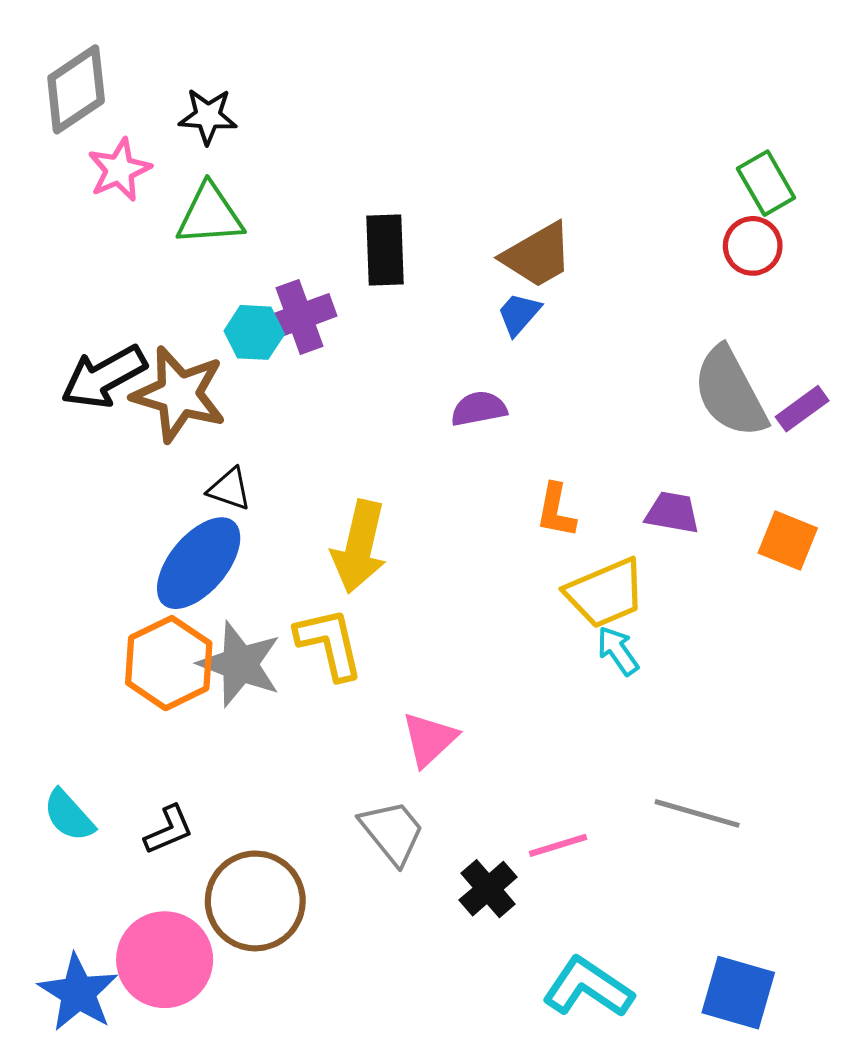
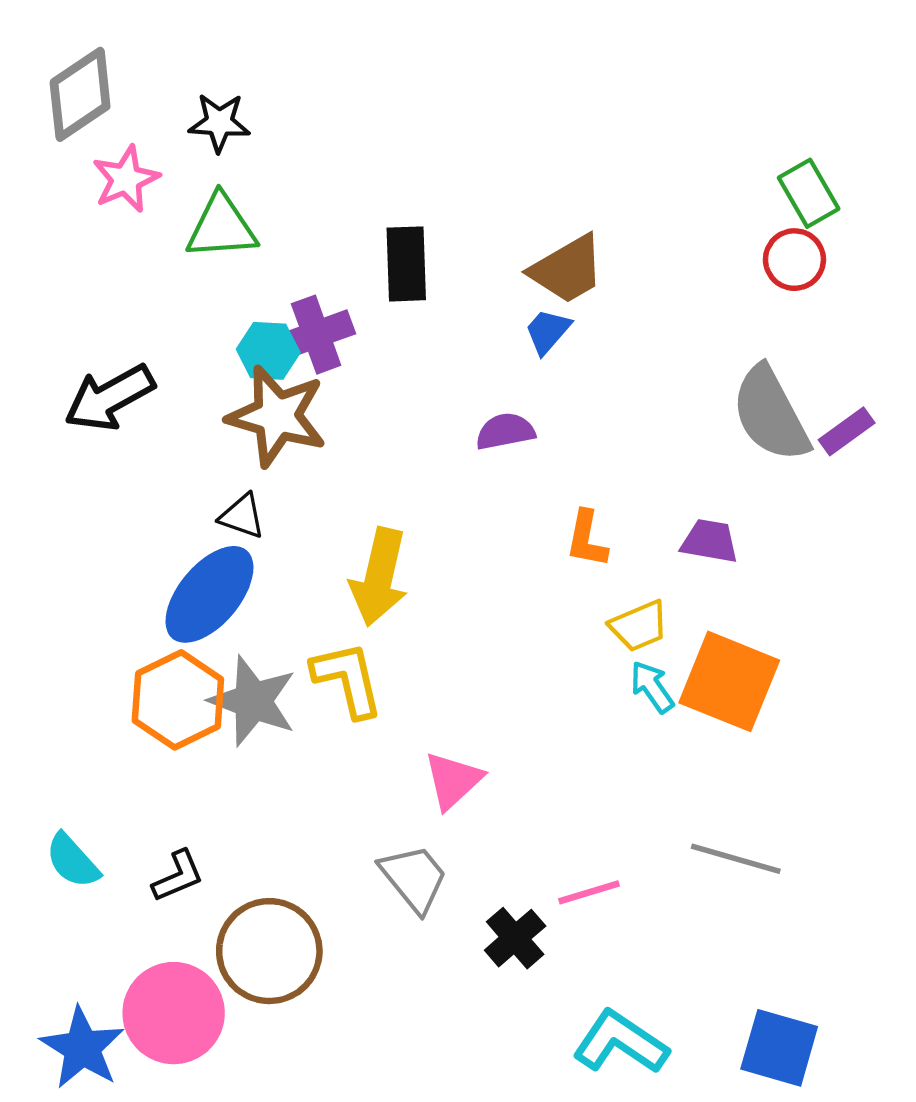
brown star: (179, 394) -> (277, 416), moved
orange square: (788, 540) -> (729, 681), moved, size x1.6
yellow trapezoid: (605, 593) -> (639, 626), size x0.7

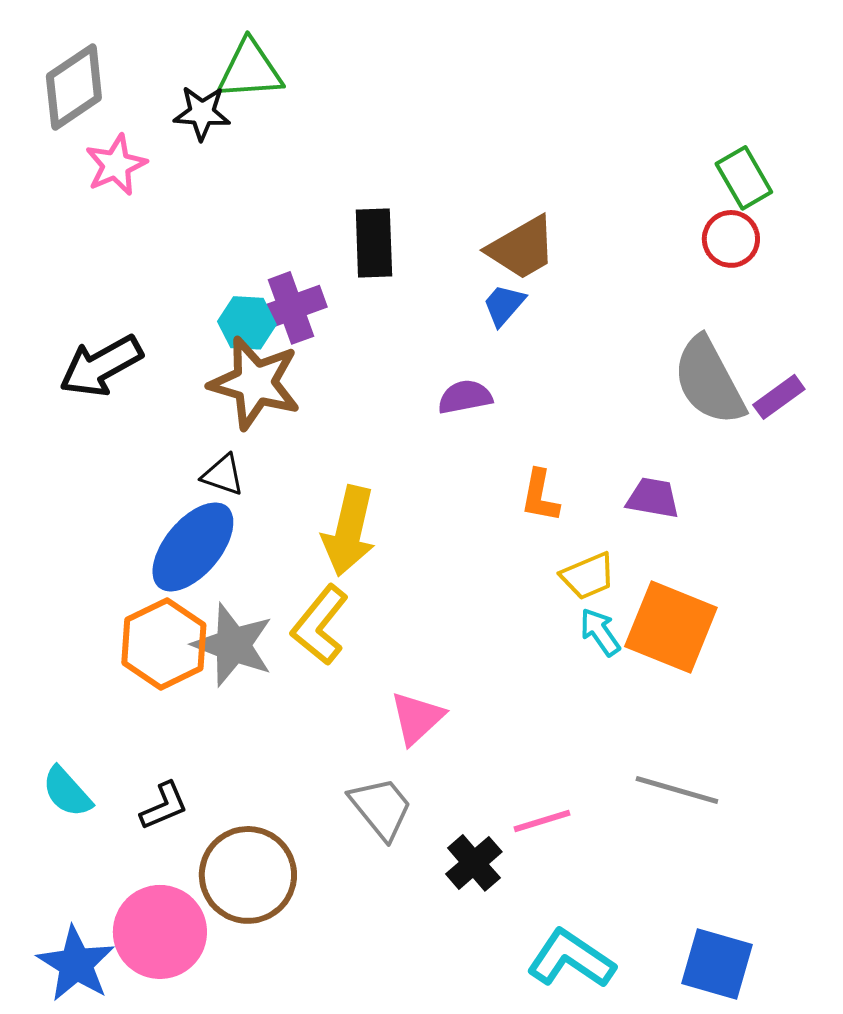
green triangle: (221, 227) -> (250, 70), moved
yellow L-shape: (348, 679) -> (320, 625), turned -128

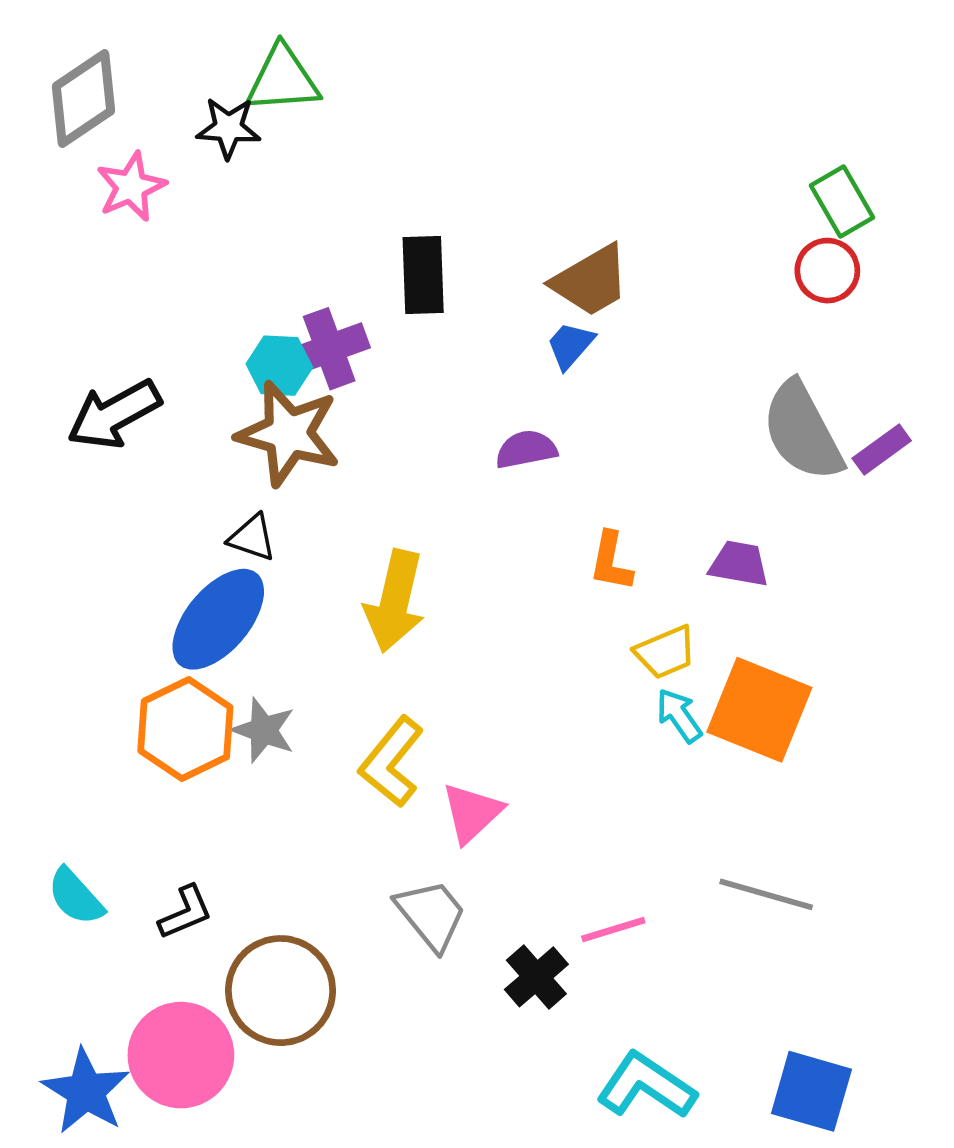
yellow L-shape: (320, 625) -> (391, 762), moved
gray star: (233, 645) -> (264, 730), size x0.7

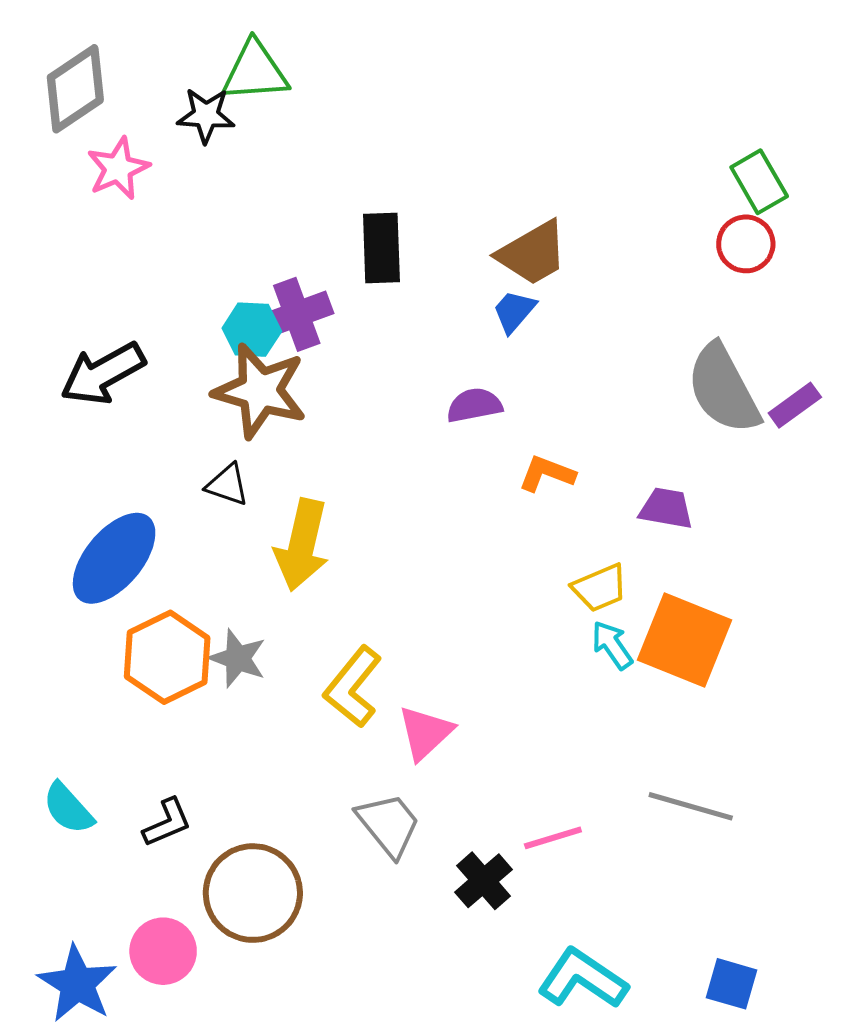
orange L-shape: (611, 561) -> (547, 474), moved, turned 100
yellow arrow: (395, 601) -> (302, 545), moved
blue ellipse: (218, 619) -> (114, 558), moved
pink circle: (181, 1055) -> (163, 951), size x0.7
blue square: (811, 1091) -> (732, 984), size x0.7

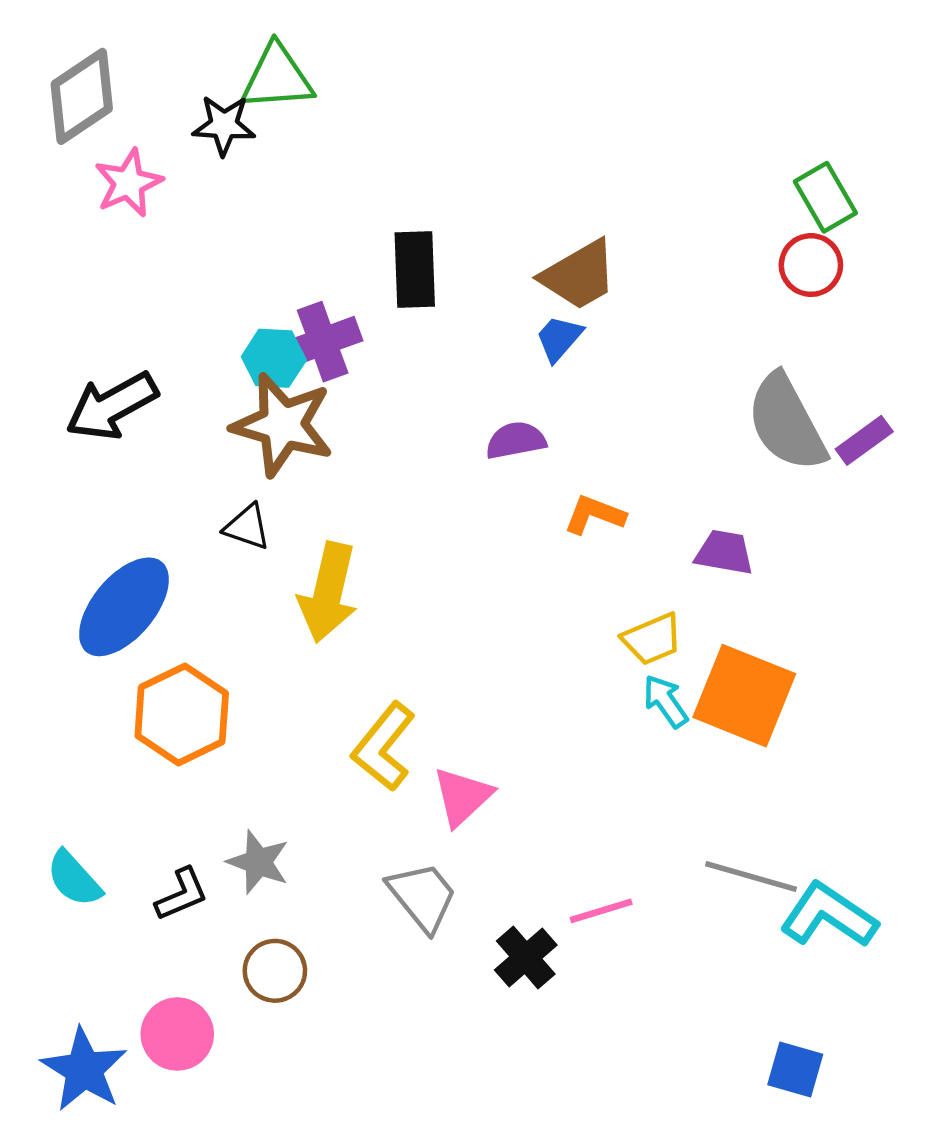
gray star: (238, 658) -> (258, 862), moved
brown circle: (253, 893) -> (275, 971), size x0.6
cyan L-shape: (583, 979) -> (829, 915), moved

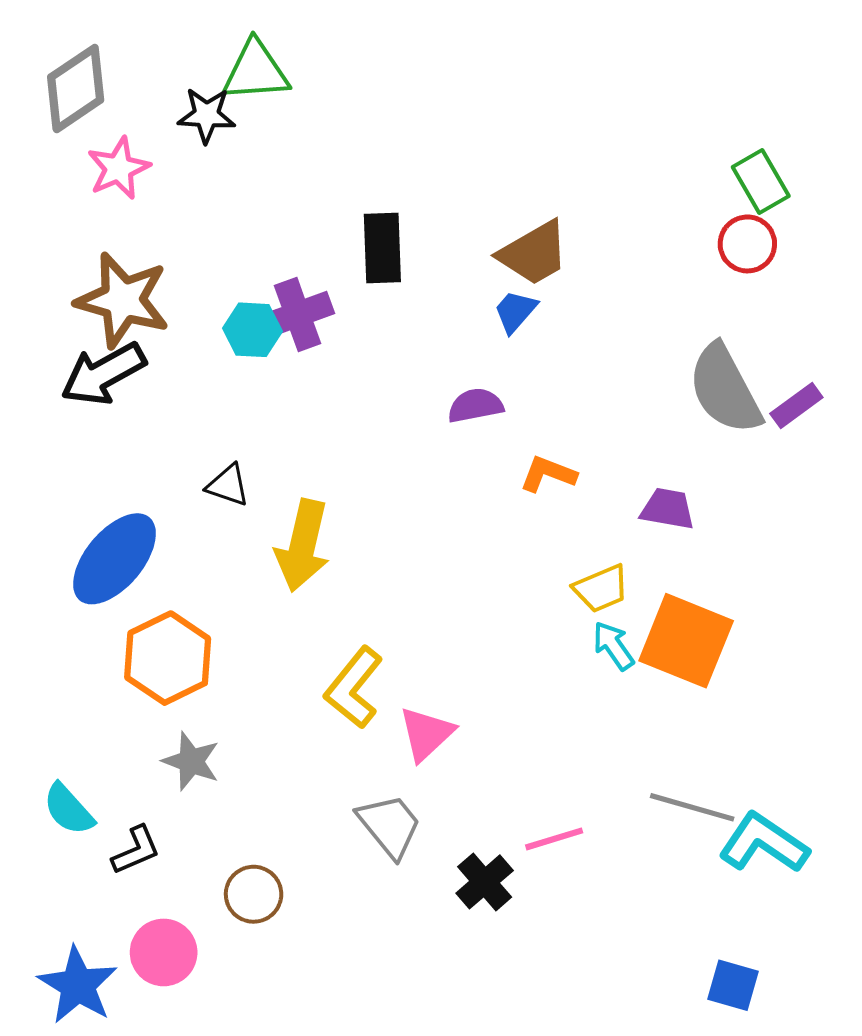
brown star: (283, 425) -> (123, 300), moved
gray star: (258, 862) -> (191, 761), moved
black L-shape: (182, 894) -> (136, 850), moved

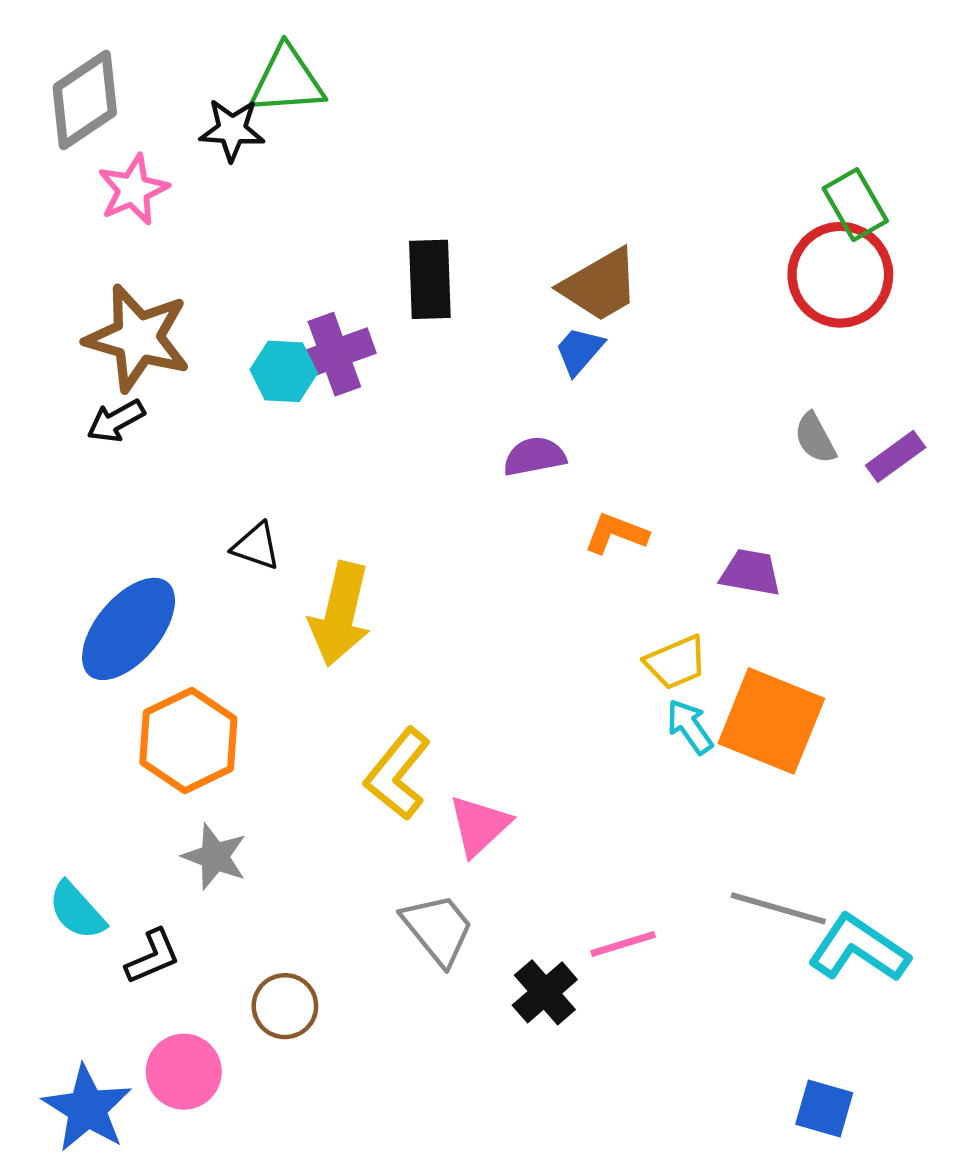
red circle: (747, 244) -> (840, 275), size x1.6
black arrow: (103, 374) -> (116, 421), size x0.6
gray semicircle: (725, 389) -> (815, 438), size x0.5

